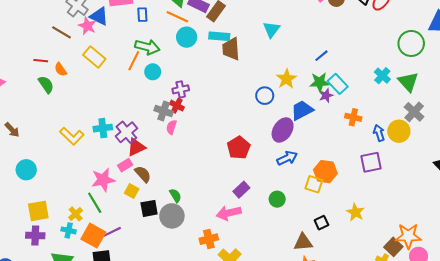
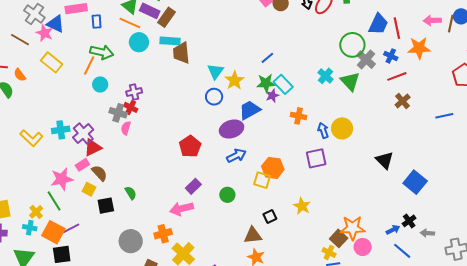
cyan triangle: (271, 30) -> (215, 71), moved
cyan circle: (153, 72) -> (100, 84), moved
gray cross: (414, 112) -> (366, 60), moved
purple ellipse: (283, 130) -> (232, 129), turned 40
gray circle: (172, 216) -> (131, 241), moved

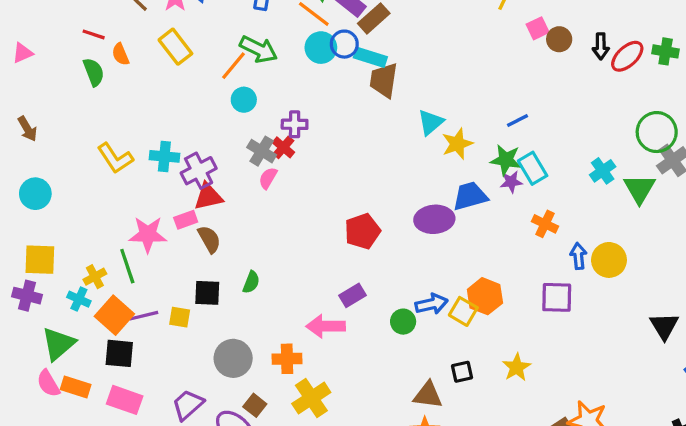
blue circle: (214, 97) -> (344, 44), moved
blue arrow: (236, 156) -> (432, 304), moved
yellow square: (89, 189) -> (180, 317), moved, turned -32
green semicircle: (131, 193) -> (251, 282), turned 40

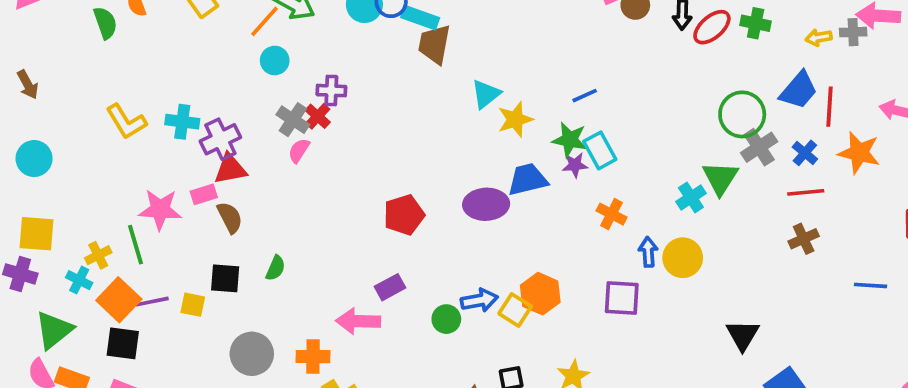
cyan cross: (603, 171) -> (691, 197), moved

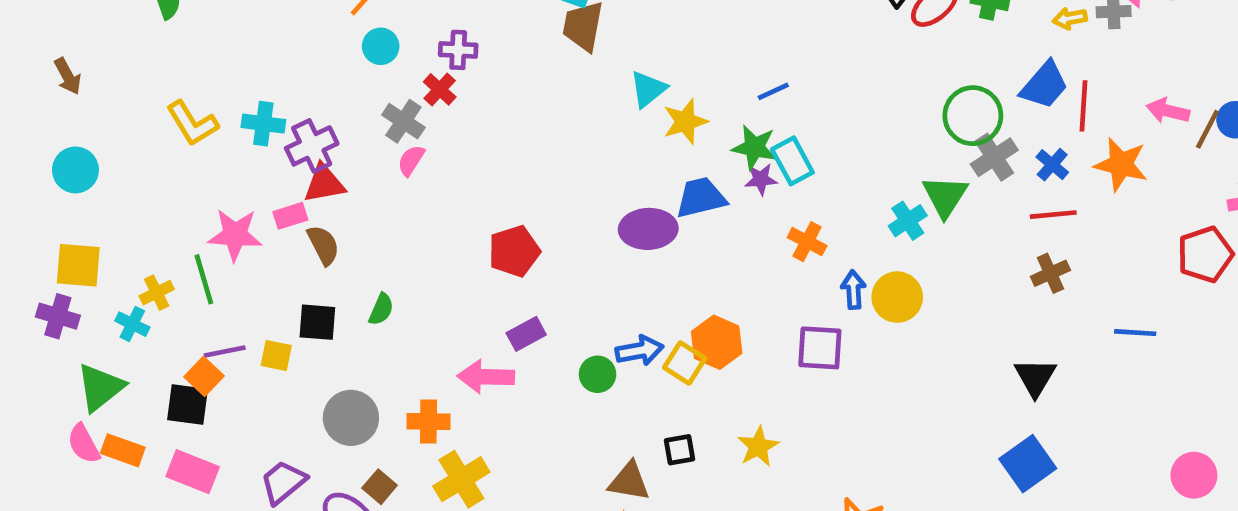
purple cross: (331, 91) -> (458, 50), moved
red cross: (318, 116) -> (440, 89), moved
red pentagon: (404, 215) -> (514, 251), moved
orange square: (119, 300) -> (204, 376), moved, size x0.7
black triangle: (743, 335) -> (1035, 377), moved

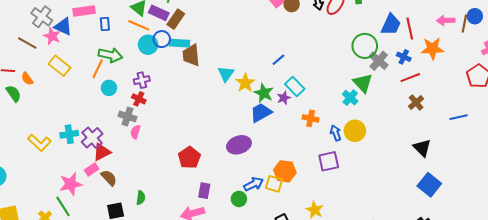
green star: (754, 147) -> (264, 93), moved, turned 30
purple ellipse: (648, 229) -> (239, 145), moved
purple rectangle: (526, 334) -> (204, 191), turned -35

